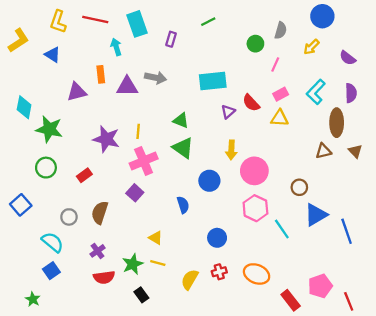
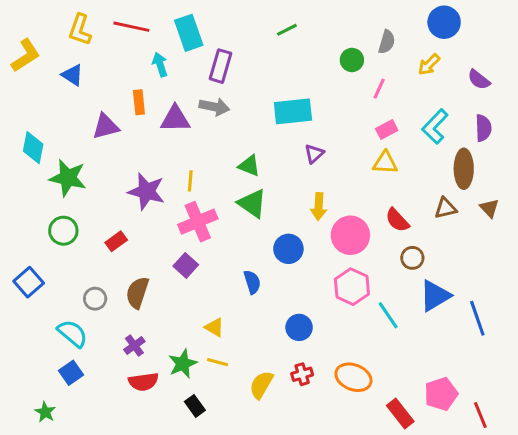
purple rectangle: (171, 39) -> (220, 66), moved, size x1.5
red semicircle: (251, 103) -> (397, 220), moved

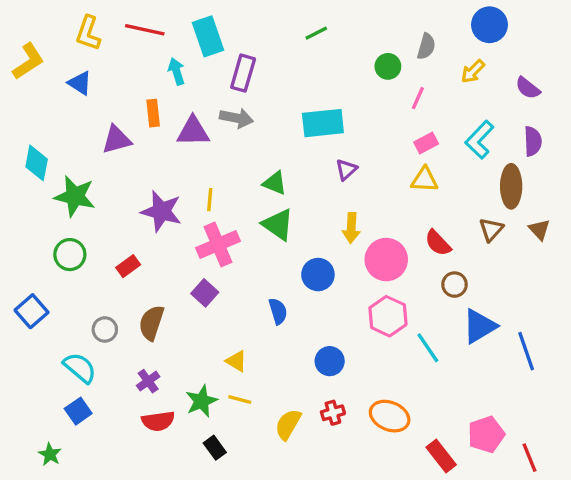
brown triangle: (446, 208) -> (491, 230), turned -35

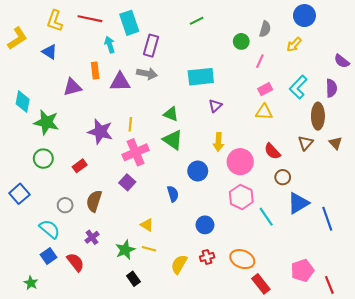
purple semicircle: (528, 88) -> (342, 61), moved
red semicircle: (158, 421) -> (75, 262), moved, turned -120
red rectangle: (441, 456) -> (261, 284), moved

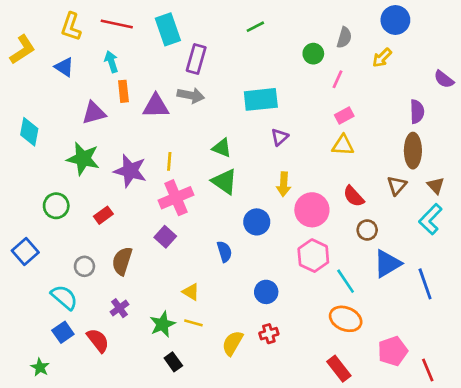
cyan arrow: (110, 45) -> (111, 62), moved
cyan L-shape: (298, 87) -> (430, 219), moved
purple semicircle: (331, 88) -> (417, 112), moved
green star: (46, 122) -> (83, 159), moved
orange ellipse: (242, 259) -> (346, 319), moved

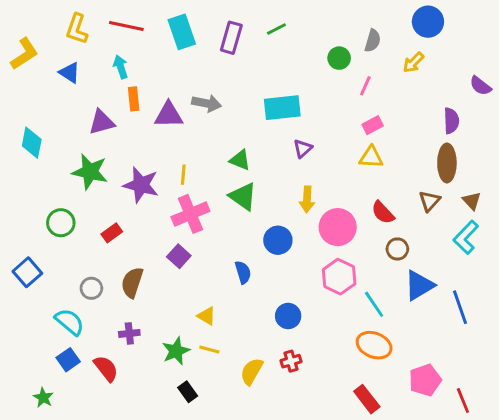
purple rectangle: (196, 59) -> (231, 38), moved
purple cross: (119, 308) -> (129, 333), turned 30

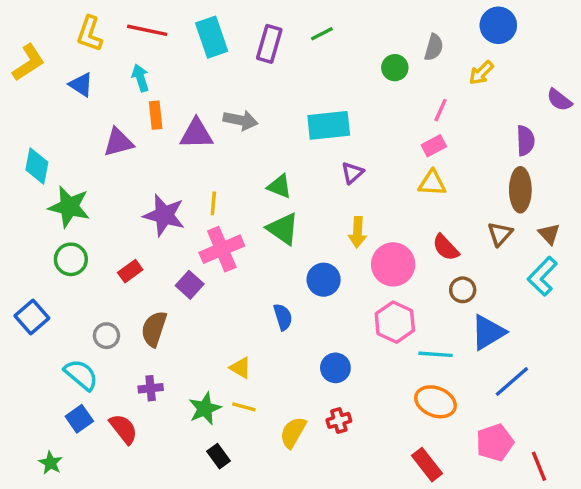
pink line: (365, 86) -> (441, 110), moved
green star: (90, 172) -> (69, 207), moved
purple square: (179, 256) -> (190, 285), moved
cyan line: (374, 304) -> (436, 354), turned -52
blue line: (460, 307) -> (512, 381), moved, turned 68

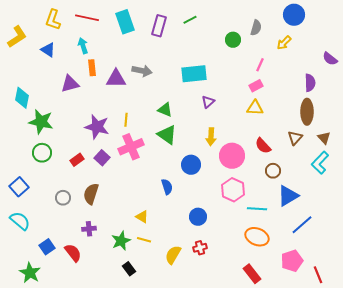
purple square: (190, 285) -> (102, 158), moved
cyan semicircle: (81, 375) -> (20, 221), moved
green star: (51, 463) -> (30, 273), size x1.5

